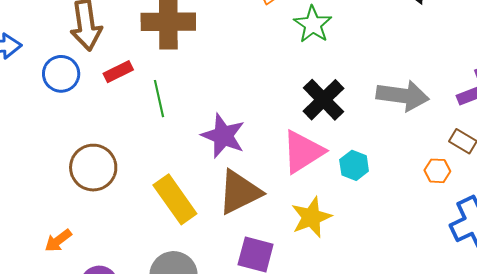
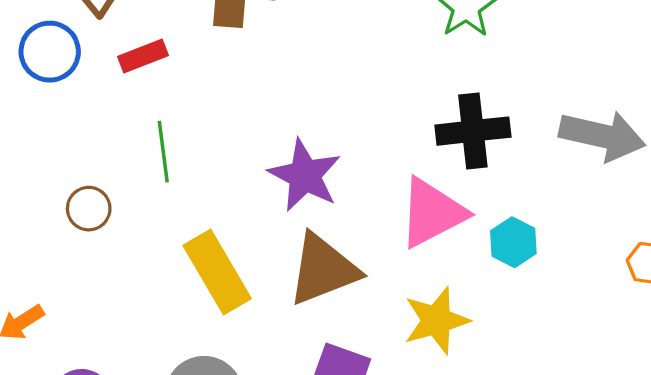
green line: (159, 99) -> (163, 152), moved
black cross: (323, 100) -> (473, 131), turned 33
brown circle: (93, 168) -> (89, 209), size x0.6

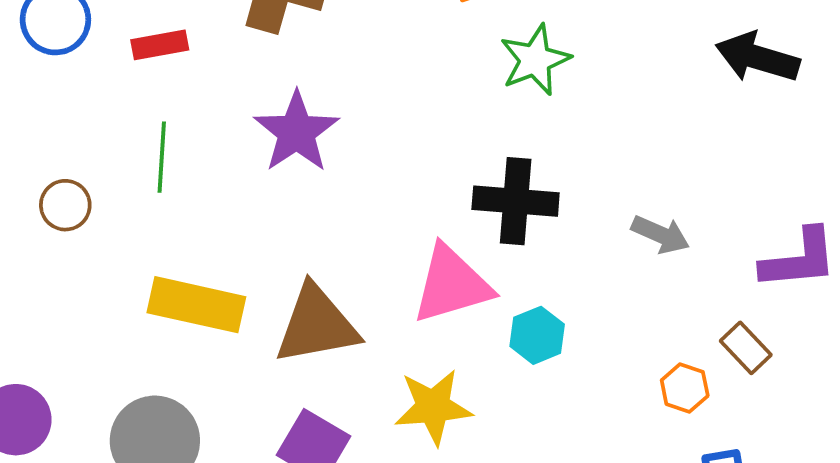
gray arrow: (602, 136) -> (660, 234), size x0.6
purple star: (305, 175) -> (296, 132), moved
yellow rectangle: (217, 272) -> (196, 305), turned -58

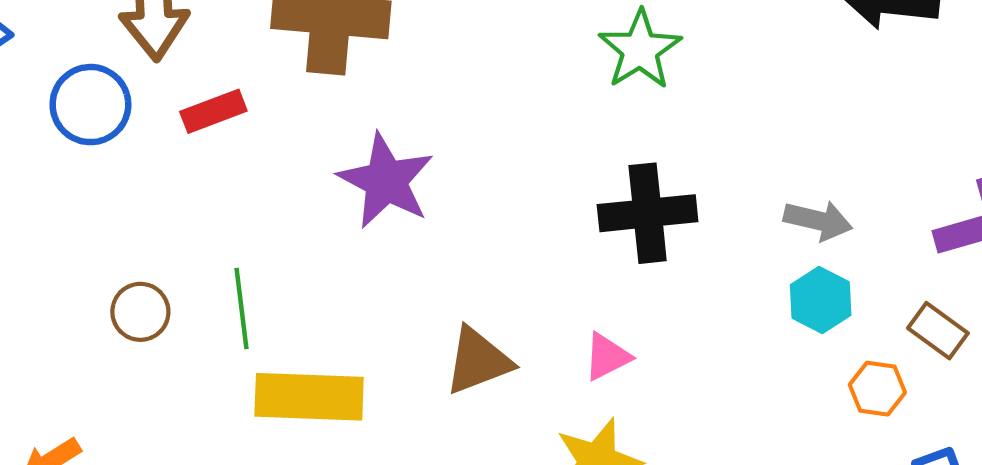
green line: (162, 157) -> (242, 308), moved
pink triangle: (452, 284) -> (607, 357), moved, size x0.5
brown triangle: (317, 325) -> (478, 361), moved, size x0.7
cyan hexagon: (537, 335) -> (821, 300), moved

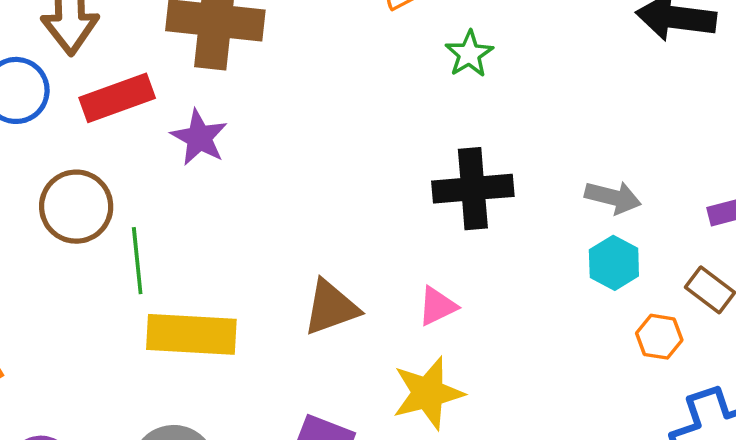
green star: (640, 50) -> (469, 54), size x0.7
red rectangle: (213, 111) -> (117, 98), size x1.4
purple star: (386, 181) -> (199, 138), moved, size x0.7
brown circle: (140, 312) -> (76, 207), moved, size x1.5

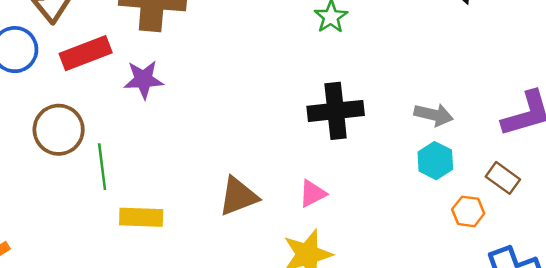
purple star: (199, 138) -> (144, 80), turned -30
yellow rectangle: (191, 334) -> (141, 217), size x0.7

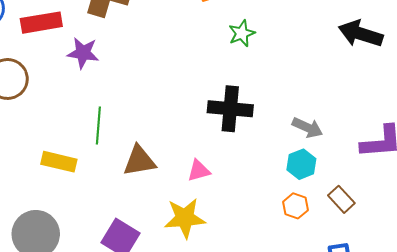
green line: (102, 167) -> (98, 126), moved
brown rectangle: (503, 178) -> (341, 199), moved
orange hexagon: (468, 211) -> (296, 206), moved

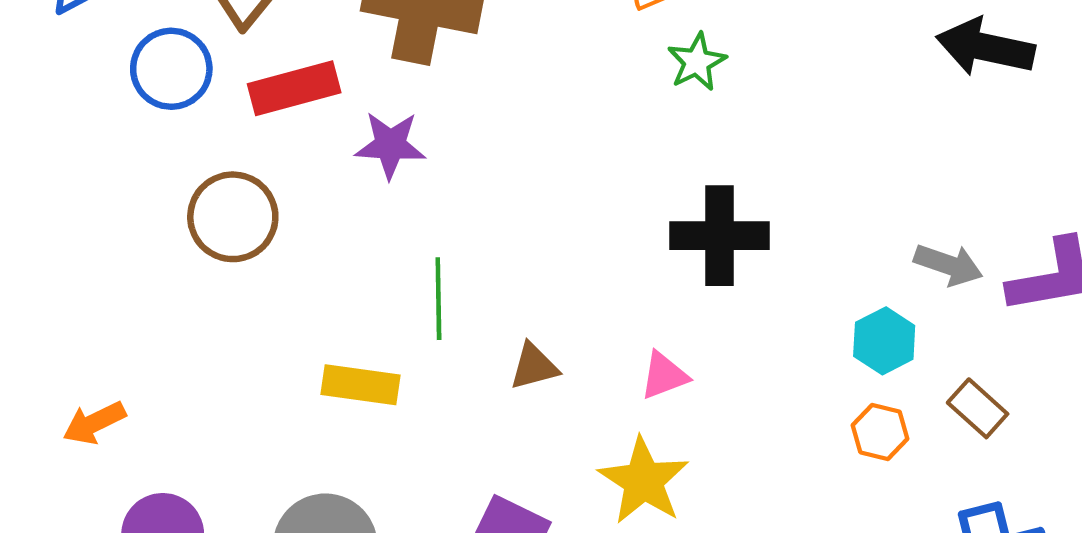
green star: (242, 33) -> (697, 62), moved
gray arrow: (307, 128) -> (948, 265), moved
brown triangle: (139, 161) -> (534, 366), size x0.7
yellow star: (185, 218) -> (644, 481), turned -30

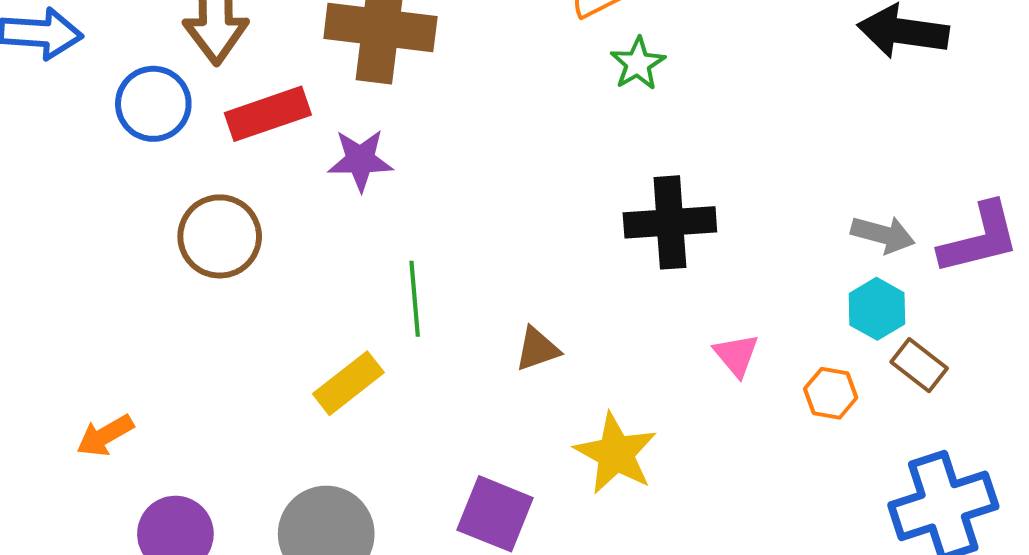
cyan hexagon: (884, 341) -> (877, 309), moved
brown triangle: (534, 366) -> (537, 349), moved
pink triangle: (664, 376) -> (736, 355), moved, turned -45
yellow rectangle: (361, 385) -> (348, 383), turned -42

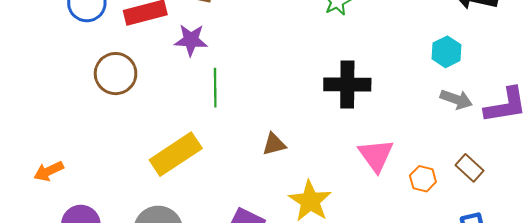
green line: (415, 299) -> (215, 88), moved
cyan hexagon: (877, 309) -> (446, 52), moved
pink triangle: (736, 355) -> (376, 155), size x1.5
yellow rectangle: (348, 383) -> (176, 154), size x1.4

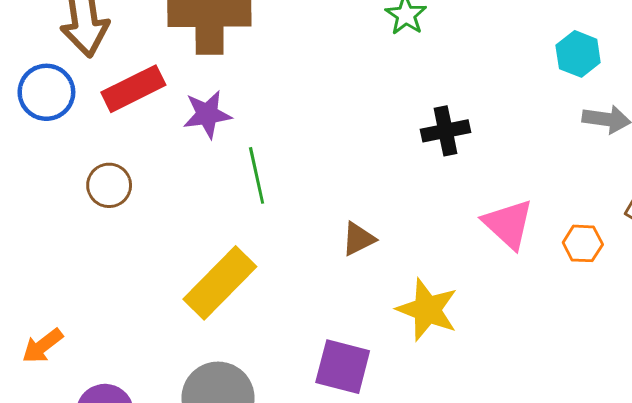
brown circle: (116, 74) -> (109, 185), size x0.7
black cross: (347, 85) -> (445, 131), size x0.7

